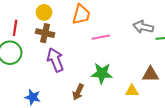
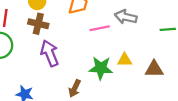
gray arrow: (143, 27) -> (126, 17), moved
yellow triangle: (132, 91) -> (125, 60), moved

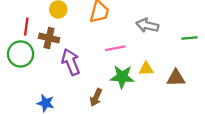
brown cross: (38, 24) -> (49, 38), moved
pink line: (100, 28) -> (115, 48), moved

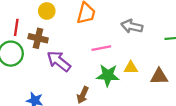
purple arrow: (71, 62) -> (59, 61), turned -30

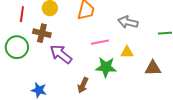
red line: (16, 27) -> (22, 14), moved
yellow triangle: (131, 68) -> (127, 52), moved

